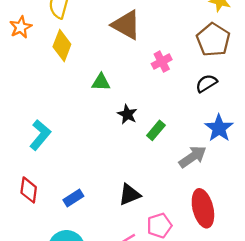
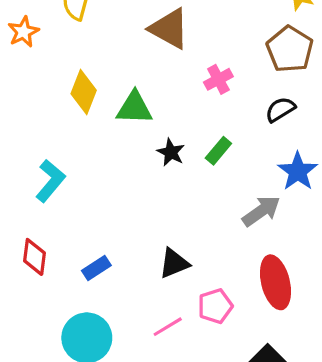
yellow diamond: (62, 46) -> (84, 92), moved
green triangle: (101, 82) -> (134, 108), size x1.4
green rectangle: (156, 130) -> (218, 151), moved

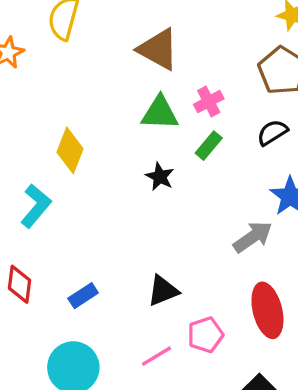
yellow diamond: (84, 92) -> (70, 150), moved
green triangle: (134, 108) -> (160, 113), moved
green rectangle: (218, 151) -> (209, 146), moved

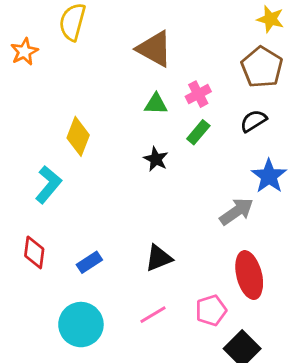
green triangle: (160, 113) -> (156, 104), size x0.7
pink pentagon: (205, 335) -> (211, 310), moved

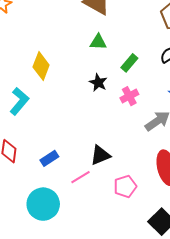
pink cross: (198, 94) -> (129, 96), moved
pink pentagon: (211, 310) -> (125, 186), moved
pink line: (153, 315) -> (81, 177), moved

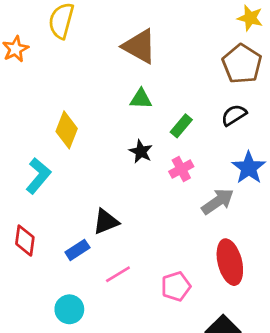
black triangle: (100, 155) -> (106, 222), moved
cyan circle: (43, 204) -> (69, 309), size x0.7

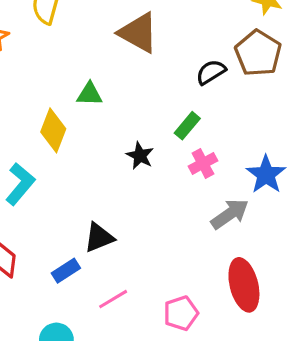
green triangle: (141, 99) -> (89, 94), moved
black semicircle: (234, 115) -> (211, 72), moved
pink cross: (181, 169) -> (203, 163), moved

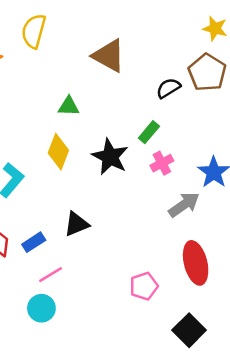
yellow diamond: (53, 130) -> (58, 152), moved
black star: (140, 156) -> (110, 157), size x1.6
blue rectangle: (66, 271) -> (34, 242), moved
pink line: (113, 299) -> (51, 275), moved

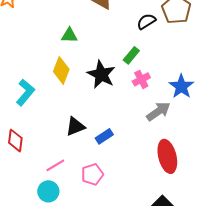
blue rectangle: (34, 242) -> (104, 136), moved
pink pentagon: (144, 286) -> (92, 174), moved

